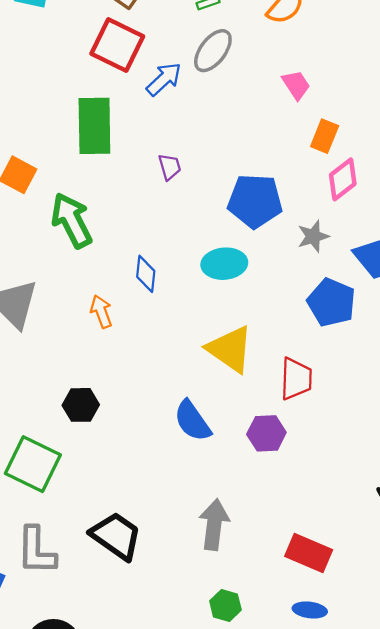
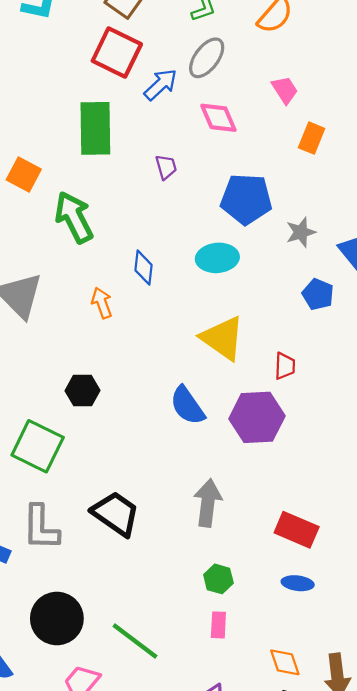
pink diamond: (343, 179) -> (218, 118), moved, turned -75
blue pentagon: (331, 302) -> (318, 294), size x0.7
red trapezoid: (296, 379) -> (285, 366), size x0.7
purple hexagon: (266, 433) -> (257, 417), size x1.5

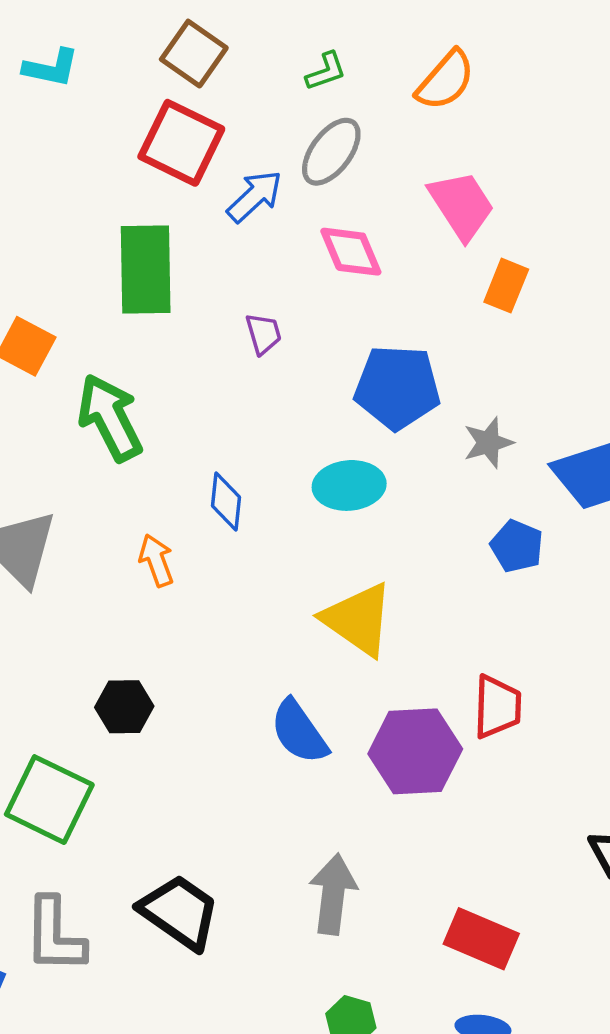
pink trapezoid: (285, 90) -> (462, 205), size x1.5
red trapezoid: (285, 366) -> (497, 707), moved, size x1.4

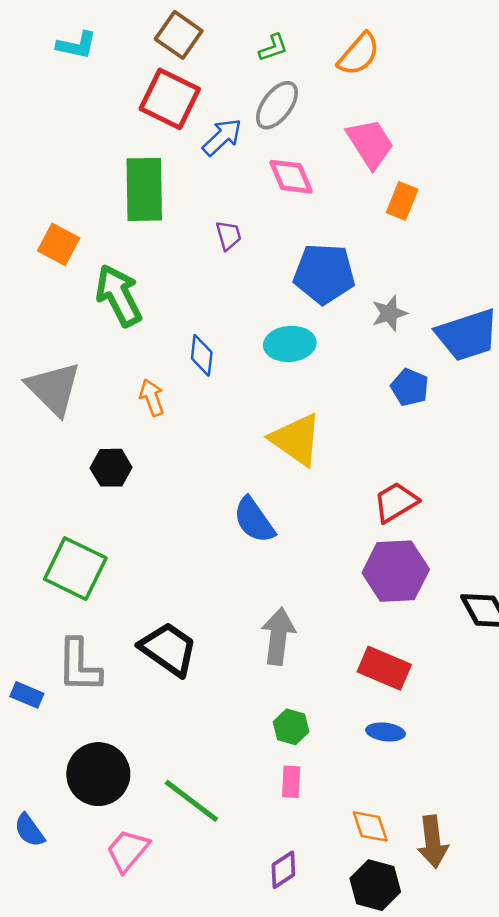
black hexagon: (124, 707) -> (111, 468), moved
red trapezoid: (497, 707) -> (396, 502), turned -123
purple hexagon: (415, 751) -> (396, 571), moved

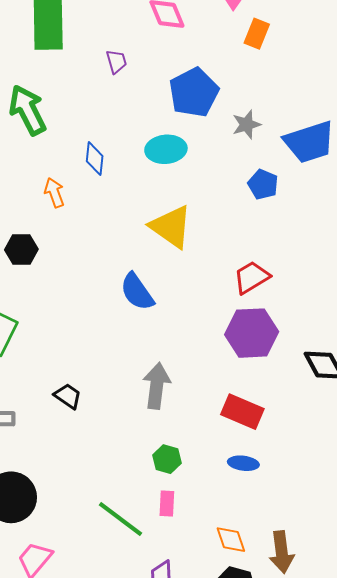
blue pentagon: (324, 274) -> (194, 92), turned -30
black trapezoid: (168, 649) -> (68, 396), size x0.6
green line: (191, 801) -> (120, 519), moved

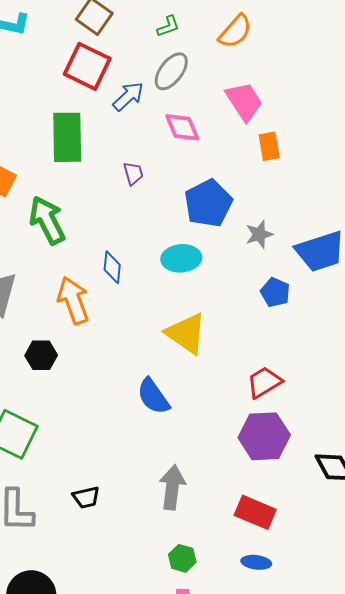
orange rectangle: (257, 34) -> (269, 146), turned -32
orange arrow: (54, 193) -> (73, 300), size x1.6
black trapezoid: (68, 396) -> (86, 497), turned 132

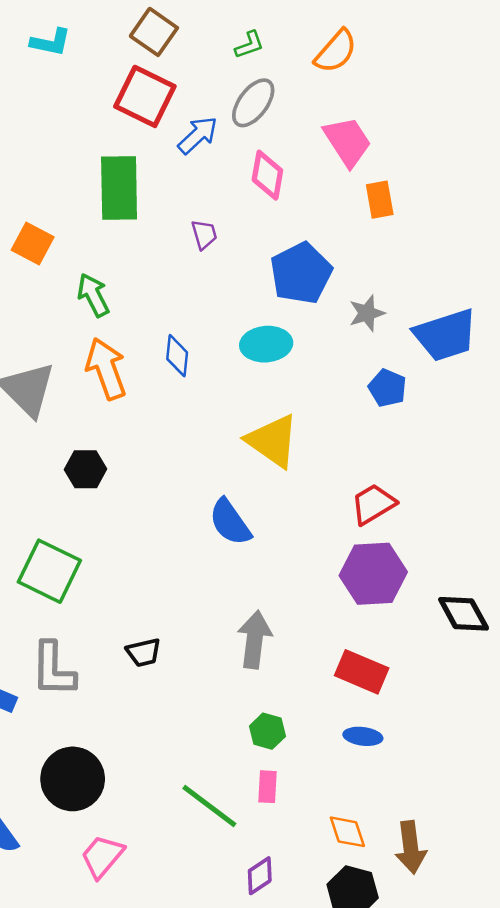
pink diamond: (182, 127) -> (267, 175), turned 33
green arrow: (47, 220) -> (93, 295), size x0.7
orange arrow: (73, 300) -> (106, 369), moved

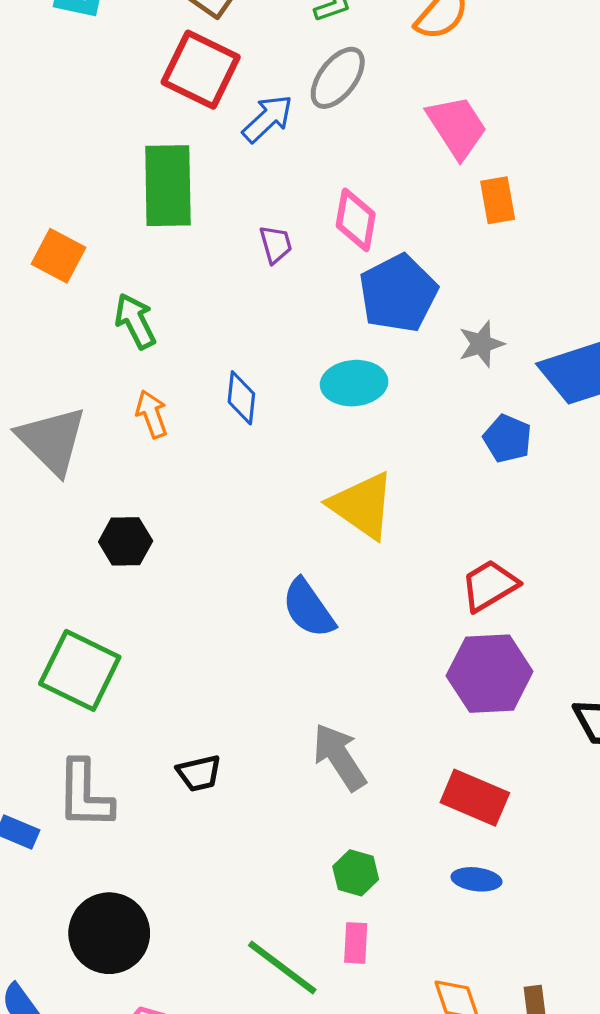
pink diamond: (267, 175) -> (356, 220), moved
orange arrow: (106, 369) -> (152, 414), size x0.6
gray arrow: (255, 640) -> (339, 757), turned -40

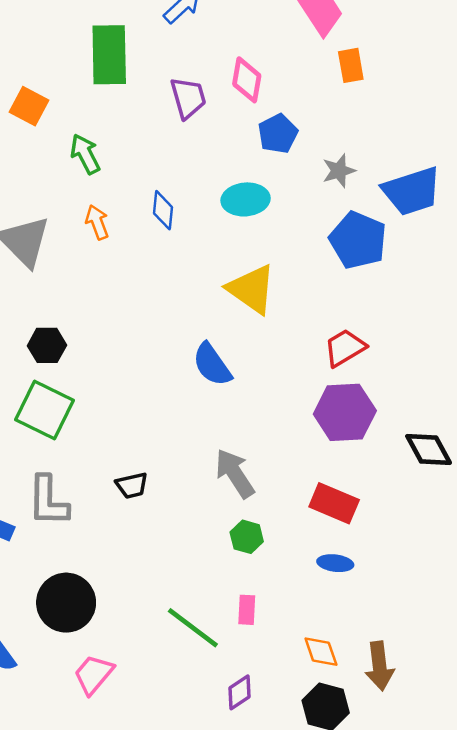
purple trapezoid: (276, 244) -> (188, 98), size x1.5
blue pentagon: (398, 293) -> (278, 134), size x0.7
blue pentagon: (507, 439) -> (358, 240), size x1.6
black hexagon: (126, 541) -> (47, 345), moved
green hexagon: (356, 873) -> (247, 537), moved

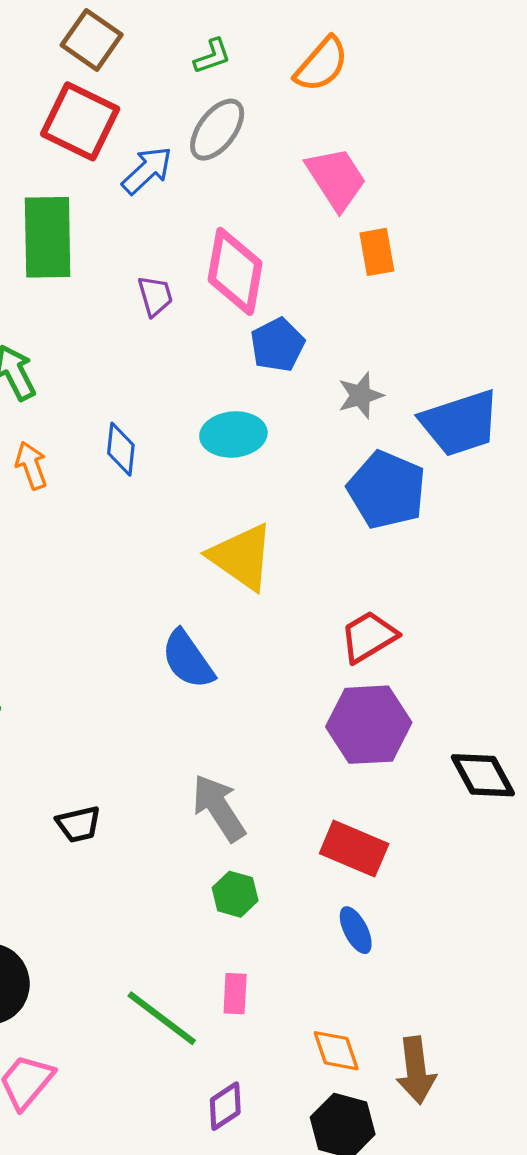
pink diamond: (247, 80) -> (235, 271), size x1.4
purple trapezoid: (188, 98) -> (155, 296), size x0.7
blue ellipse: (335, 563) -> (356, 930), turned 56

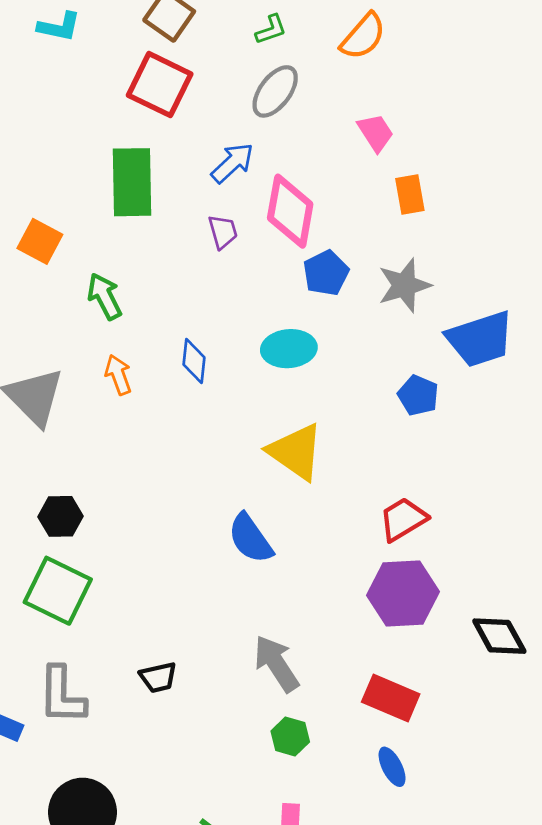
blue arrow: (147, 170) -> (232, 163), moved
pink trapezoid: (336, 179) -> (376, 133), size x0.7
gray star: (361, 395) -> (404, 285), moved, size x1.4
blue pentagon: (387, 490) -> (418, 395), size x0.6

